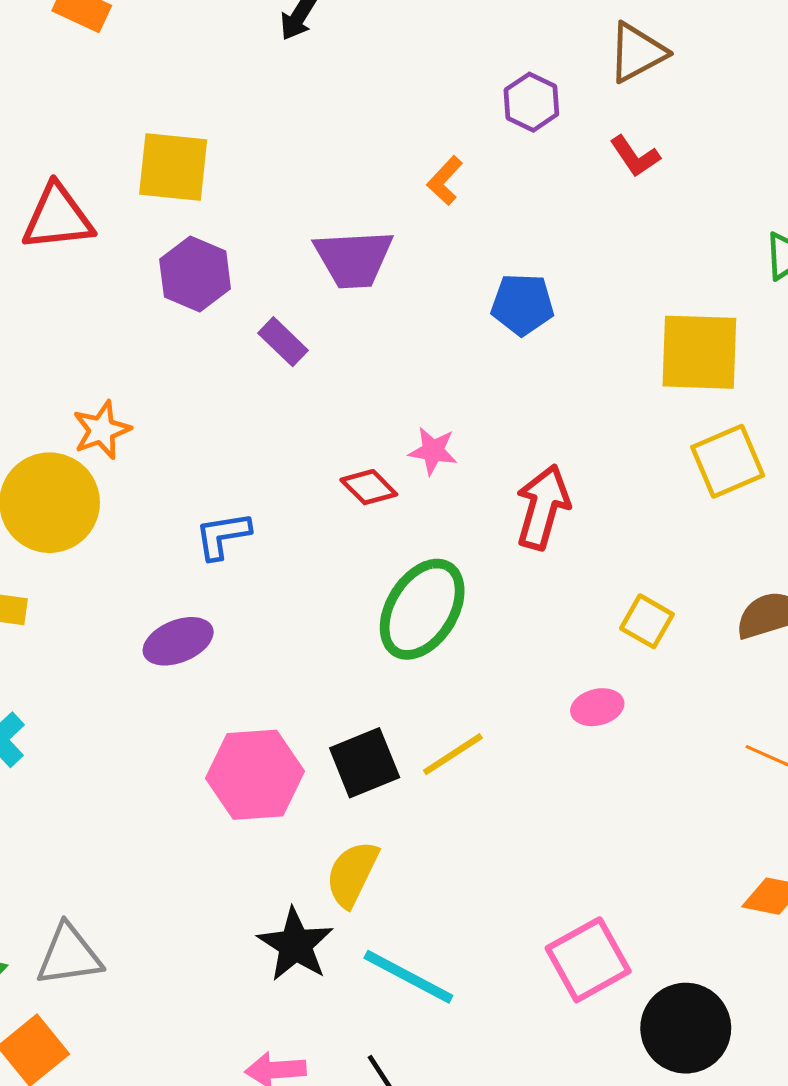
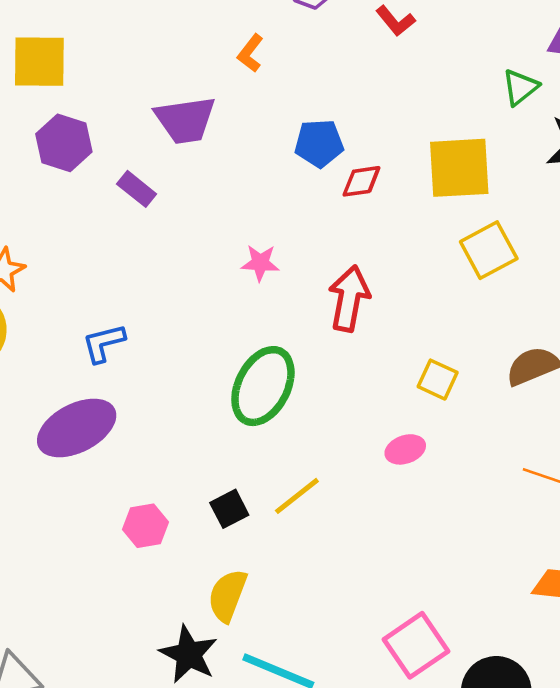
red diamond: (369, 487) -> (361, 181), moved, turned -48
purple ellipse: (178, 641) -> (77, 428), size x1.5
black square: (365, 763) -> (229, 509), size x0.7
pink hexagon: (255, 775) -> (145, 526), size x0.6

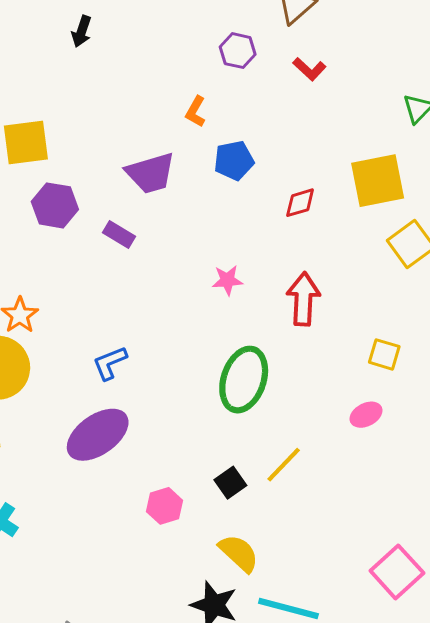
blue pentagon: (319, 143) -> (234, 161), moved
yellow semicircle: (228, 596) -> (239, 553), turned 120

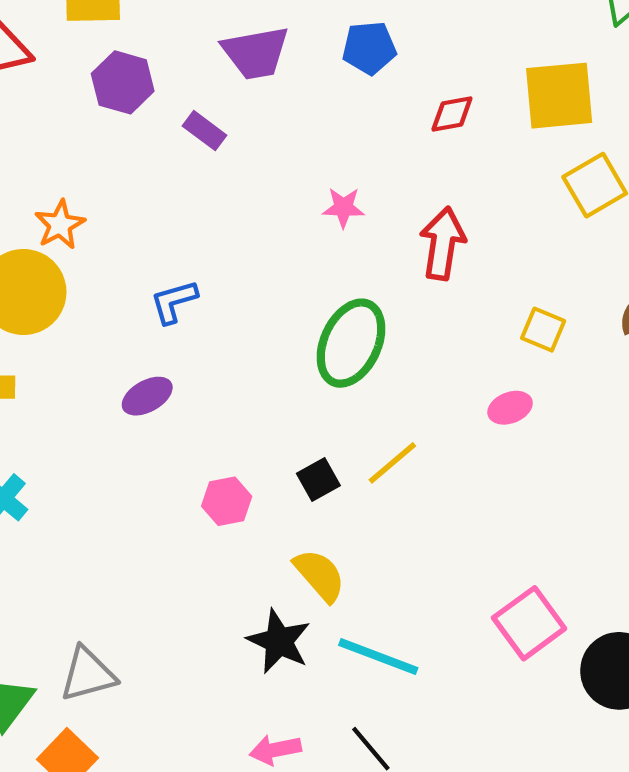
purple ellipse: (98, 435) -> (147, 396), size x0.6

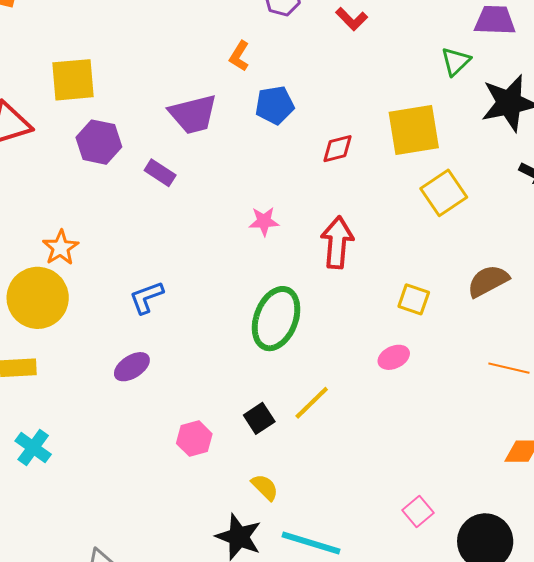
yellow semicircle: (320, 575) -> (265, 487), size x0.7
pink square: (529, 623) -> (418, 511), size x0.6

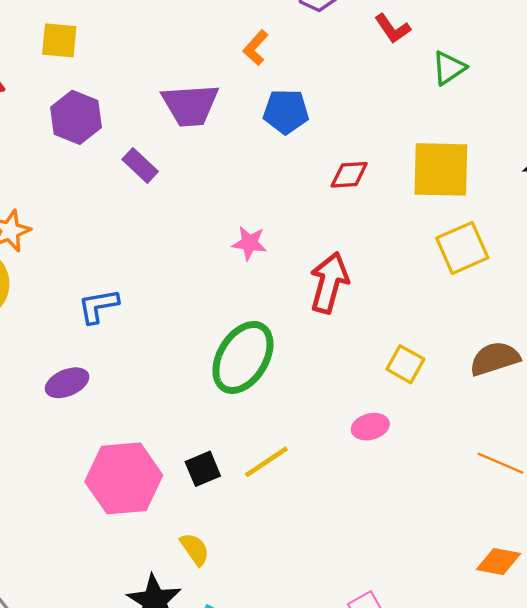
green triangle: (456, 61) -> (449, 68), moved
yellow square: (73, 80) -> (59, 40), size x0.7
pink hexagon: (194, 439) -> (124, 478), size x1.8

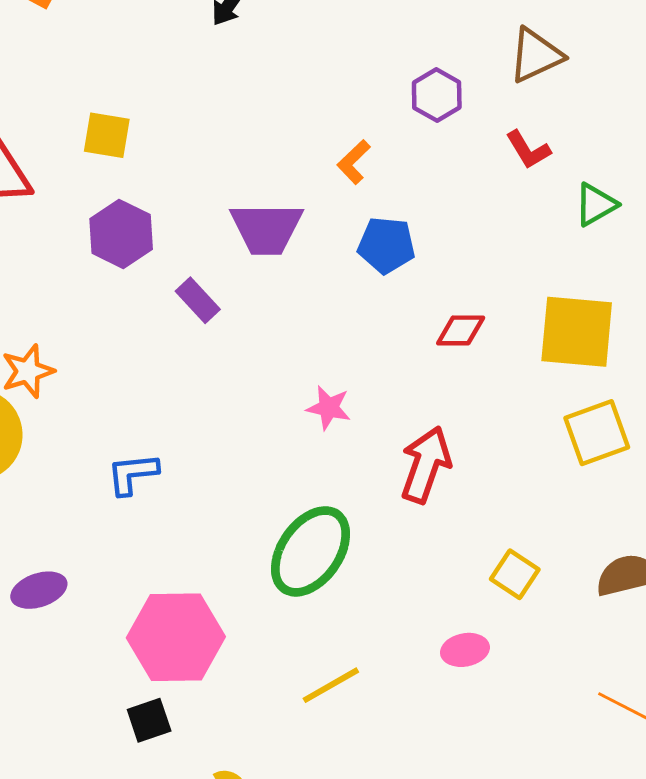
purple ellipse: (67, 383) -> (39, 590), moved
black square: (203, 469) -> (149, 720), moved
pink hexagon: (124, 478) -> (176, 637), moved

